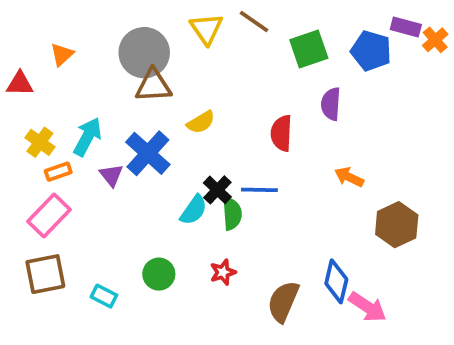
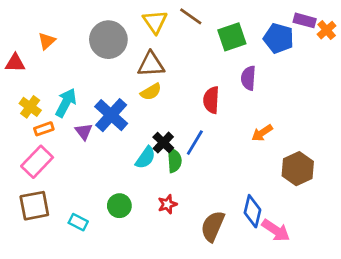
brown triangle: (153, 86) -> (151, 64), moved
orange arrow: (349, 177) -> (262, 133), turned -60
blue line: (259, 190) -> (195, 143), turned -60

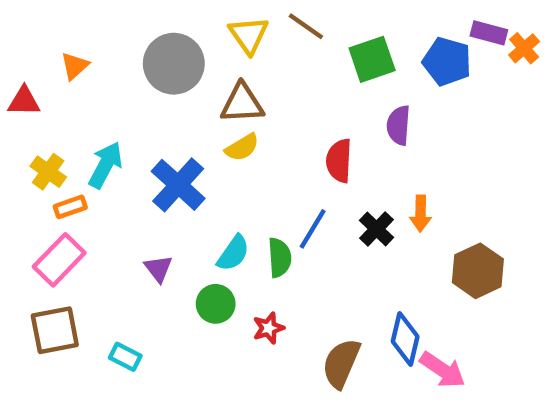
purple triangle: (84, 132) -> (158, 269), moved
orange arrow: (262, 133) -> (421, 214), turned -55
black cross: (163, 143) -> (376, 229), moved
green circle: (119, 206) -> (216, 304), moved

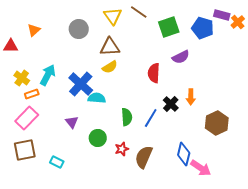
gray circle: (174, 64) -> (79, 29), size x0.7
purple semicircle: (399, 125) -> (181, 57), turned -120
blue line: (313, 229) -> (151, 118), moved
cyan semicircle: (233, 253) -> (97, 98), moved, turned -120
brown semicircle: (341, 363) -> (144, 157), moved

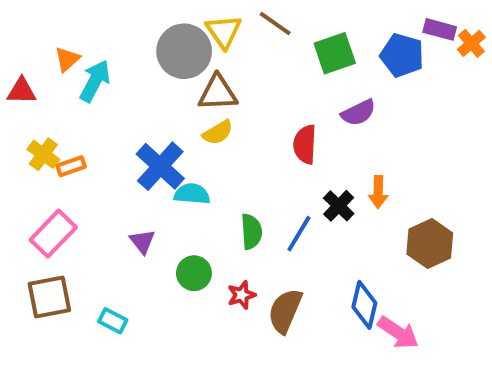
gray circle: (79, 29) -> (184, 51), moved, size x1.4
cyan arrow: (48, 75) -> (95, 81), moved
orange rectangle: (32, 94) -> (71, 166), moved

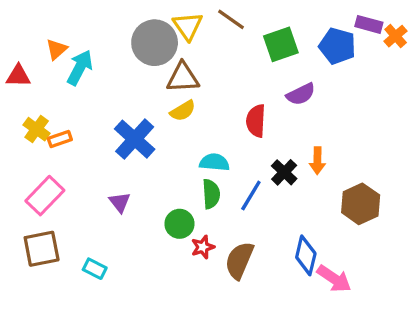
cyan semicircle: (192, 194) -> (214, 162), moved
green circle: (194, 273) -> (179, 224), moved

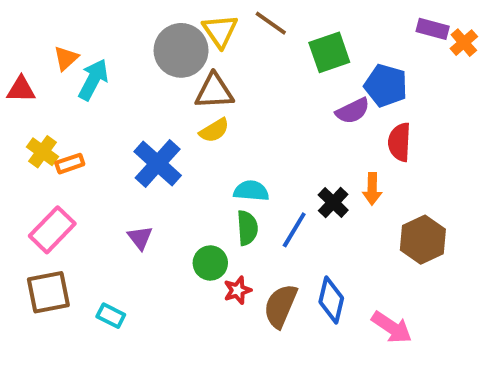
blue pentagon: (337, 46) -> (386, 85), moved
red semicircle: (256, 121) -> (399, 142), moved
blue diamond: (306, 255) -> (331, 300), moved

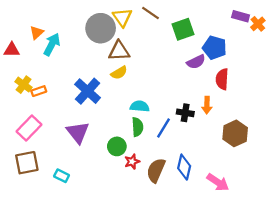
black cross: (333, 203) -> (185, 113), turned -35
purple triangle: (140, 238) -> (78, 132), size x1.6

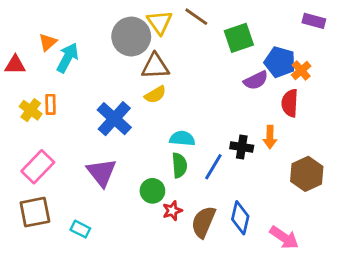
orange cross: (258, 24) -> (301, 70), moved
orange rectangle: (39, 91) -> (51, 104), moved, turned -72

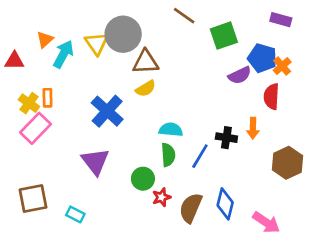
purple rectangle: (314, 21) -> (281, 20), moved
yellow triangle: (160, 22) -> (97, 43), moved
pink rectangle: (38, 167) -> (36, 128), moved

